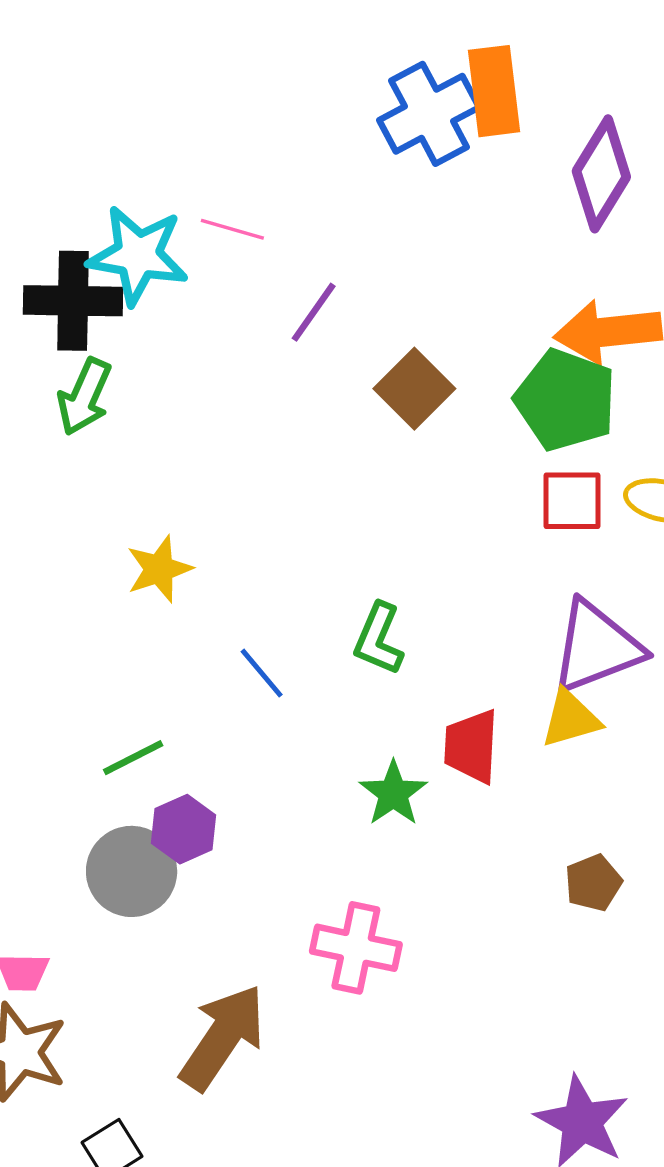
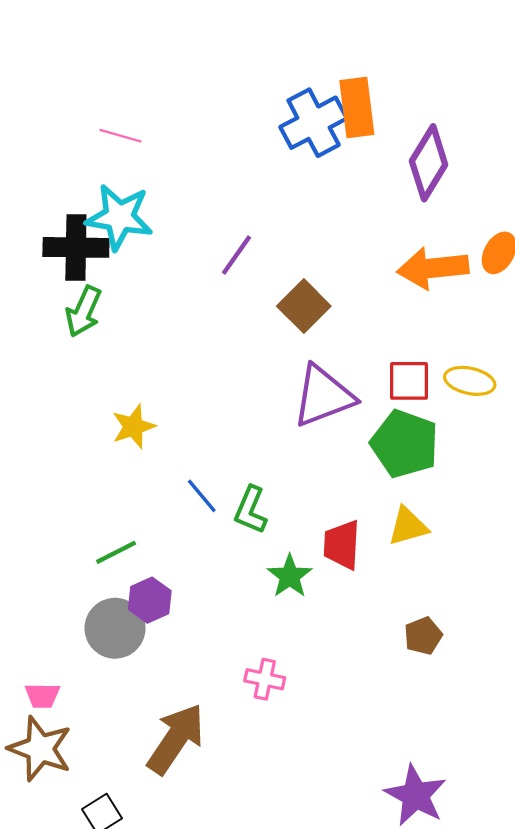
pink line: (232, 229) -> (120, 136), moved
green pentagon: (566, 400) -> (405, 444), moved
green L-shape: (379, 639) -> (251, 510), moved
purple triangle: (597, 647) -> (323, 396), moved
pink cross: (356, 948) -> (265, 679), size x0.7

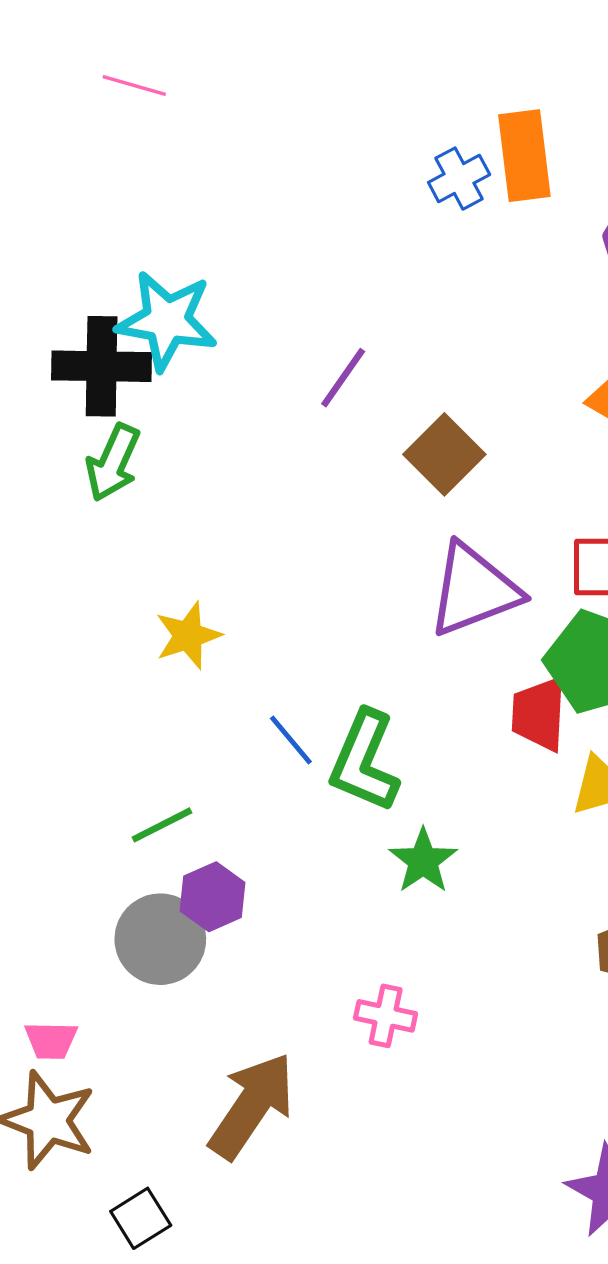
blue cross: (314, 123) -> (459, 179), size x0.6
pink line: (120, 136) -> (134, 85), moved
green L-shape: (251, 510) -> (364, 761), size x1.4
red trapezoid: (342, 545) -> (539, 714), moved

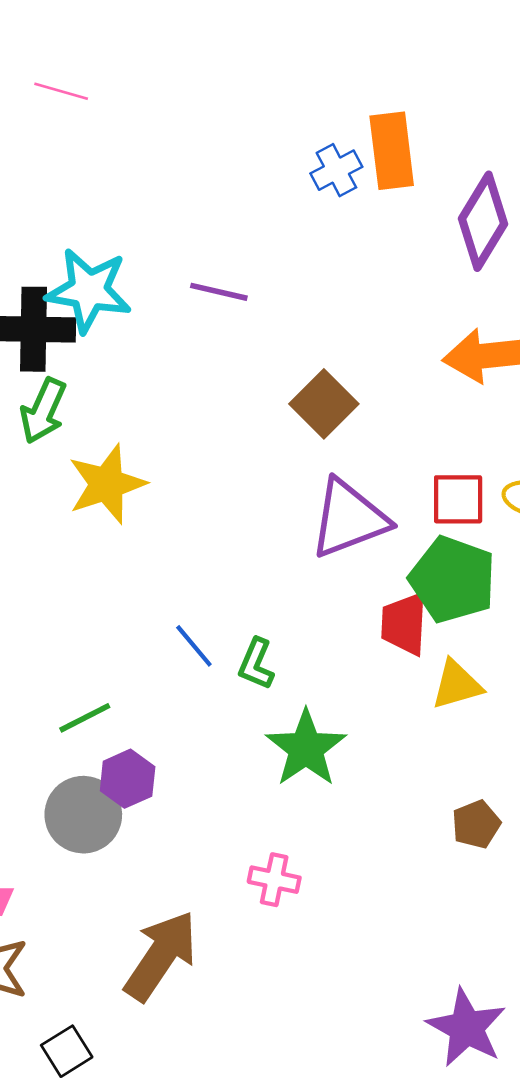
purple line: (343, 378) -> (219, 292), moved, turned 68
yellow star: (188, 636) -> (107, 484), moved, size x1.4
green L-shape: (364, 761) -> (256, 664), size x0.6
green star: (423, 861) -> (306, 748), size x1.4

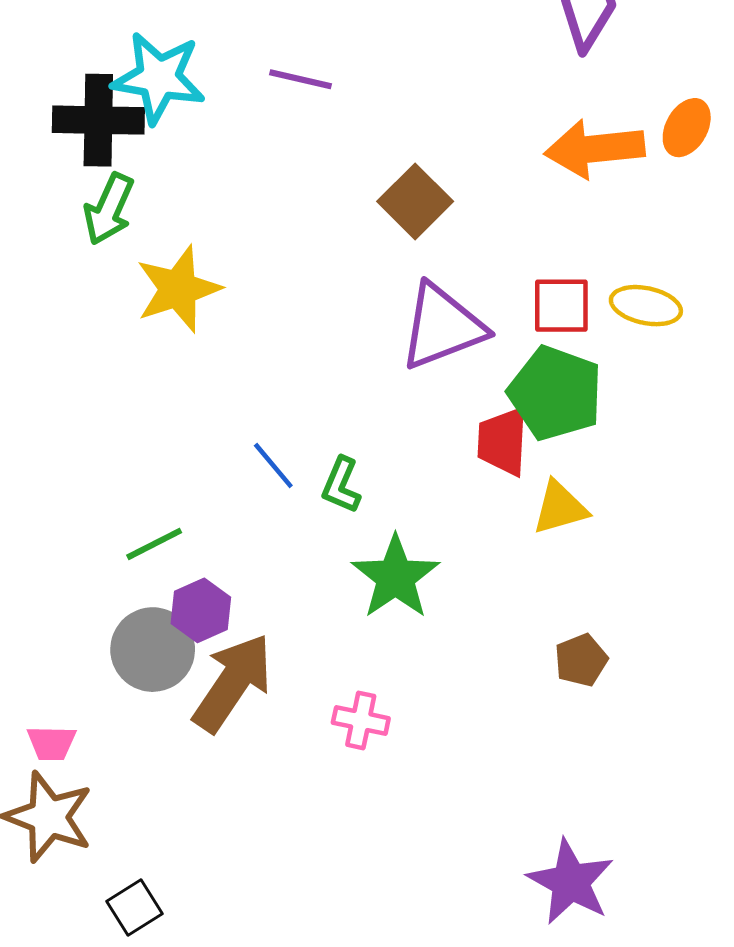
brown arrow: (161, 956) -> (233, 683), moved

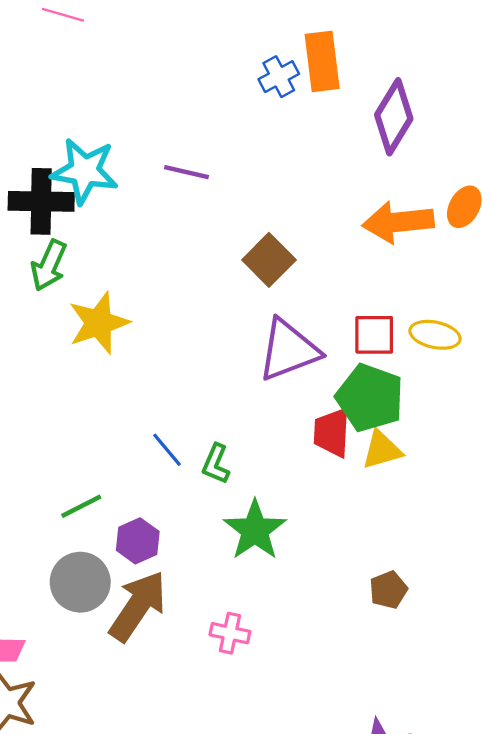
yellow triangle: (560, 508) -> (382, 450), moved
purple hexagon: (201, 610) -> (138, 541), moved

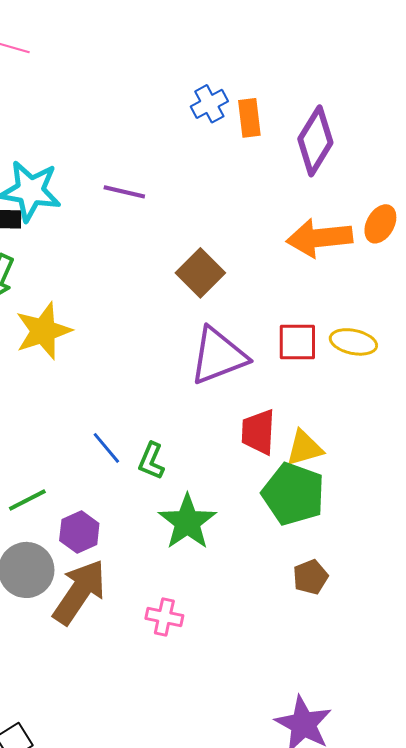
orange rectangle: (322, 61) -> (249, 118), moved, size x0.7
green pentagon: (370, 398) -> (293, 494), moved

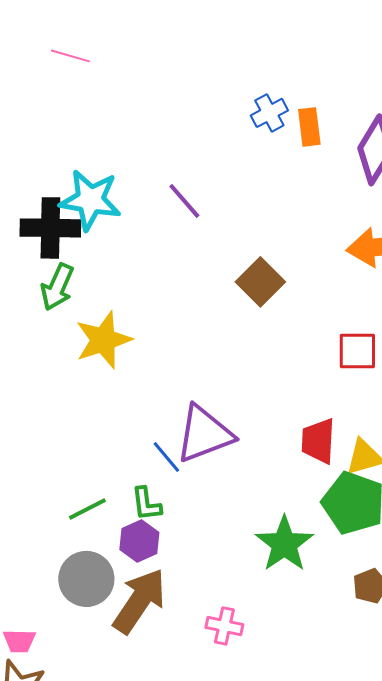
purple line: (124, 192) -> (184, 201), turned 36
purple triangle: (218, 356) -> (204, 434), moved
green L-shape: (151, 461) -> (146, 504), moved, turned -30
green star: (187, 522) -> (284, 544), moved

